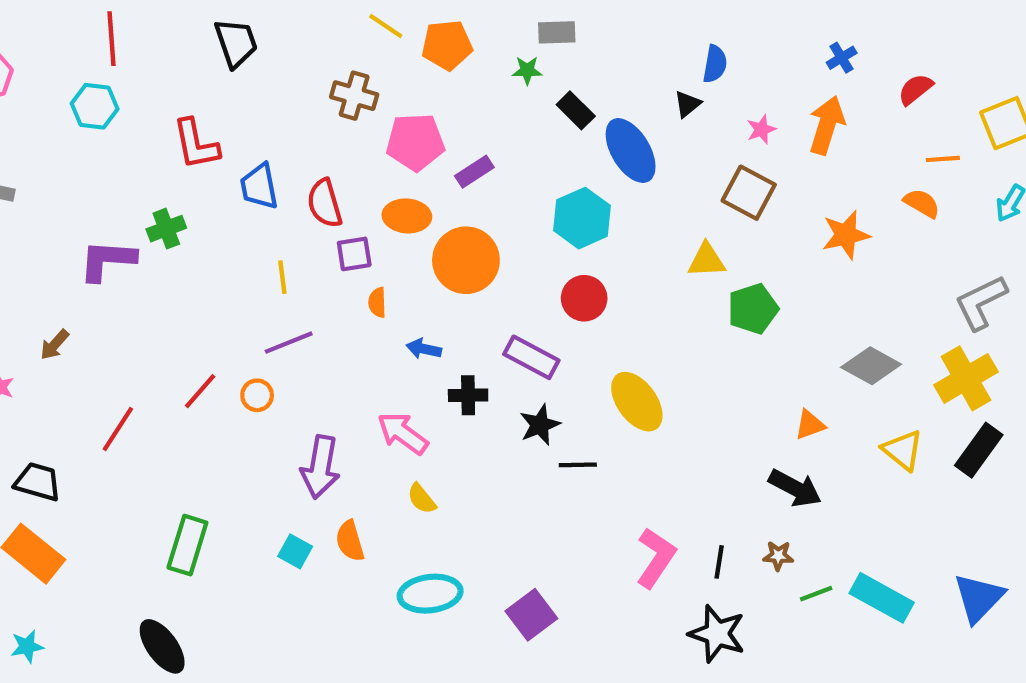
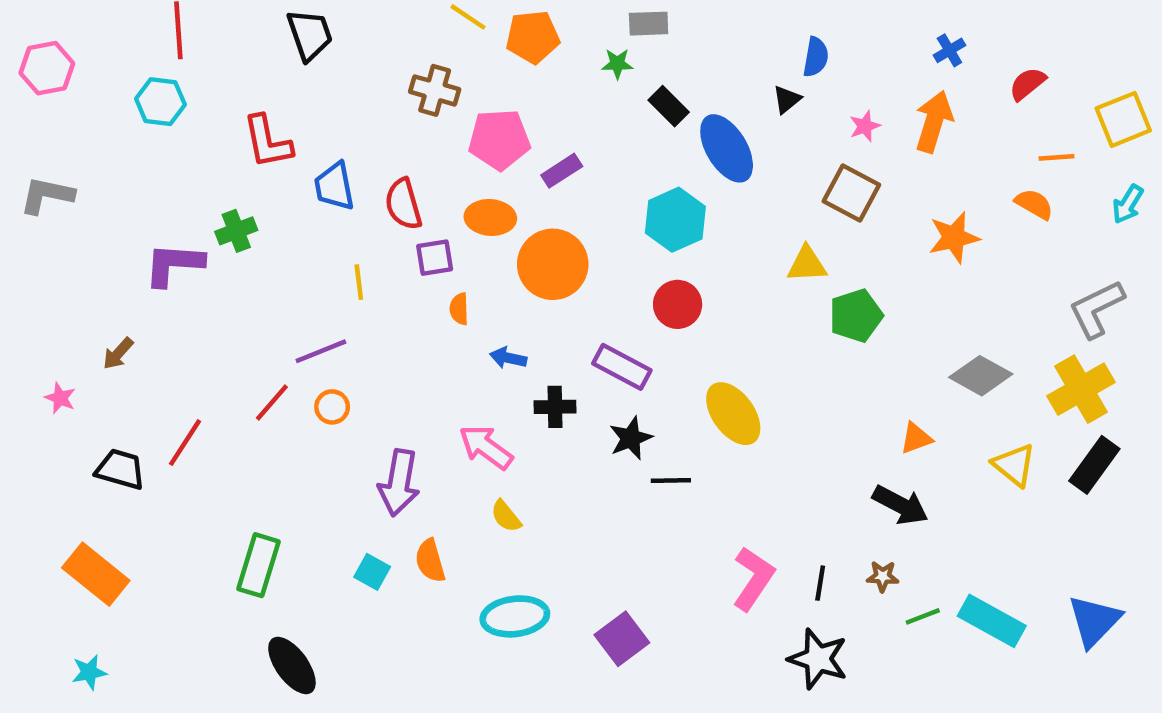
purple line: (289, 343) -> (321, 351), moved
black trapezoid: (38, 482) -> (120, 469), moved
black ellipse: (162, 646) -> (292, 665), moved

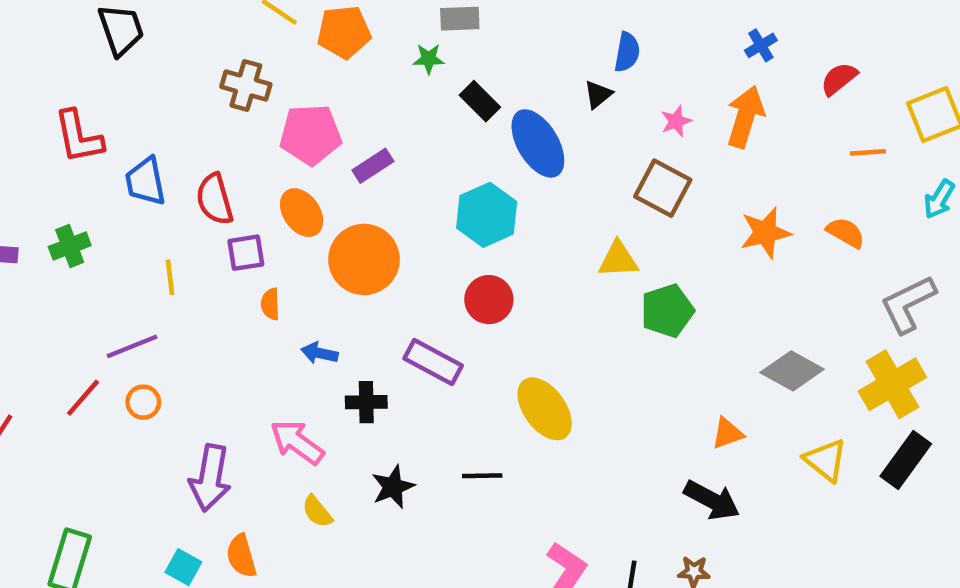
orange semicircle: (1034, 204) -> (846, 233), moved
orange ellipse: (490, 217) -> (302, 213), turned 51
green cross: (236, 231) -> (70, 246), moved
black star: (631, 438) -> (393, 487), moved

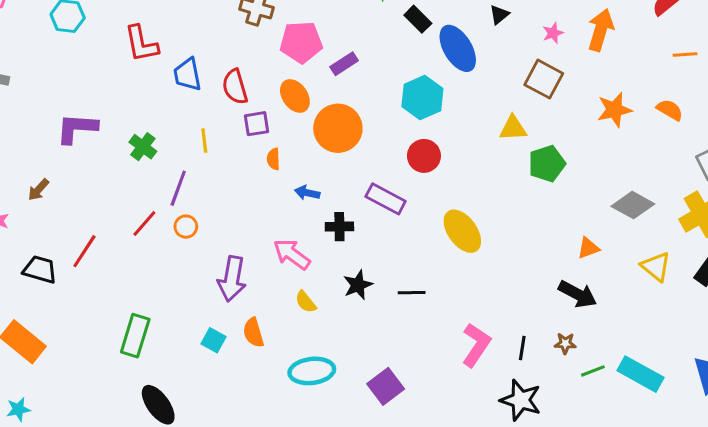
green cross: (70, 246) -> (143, 147), moved, turned -32
purple line: (132, 346) -> (178, 188), turned -48
black line: (482, 476) -> (412, 293), moved

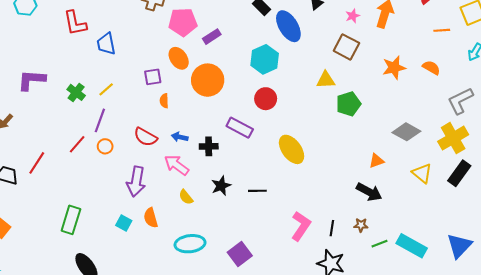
red semicircle: (235, 87) -> (145, 137), moved, turned -45
yellow line: (204, 141) -> (106, 89), moved, turned 56
blue arrow: (307, 193) -> (180, 137), moved

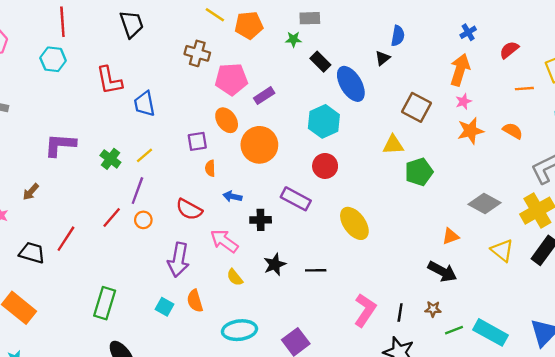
pink star: (353, 16) -> (463, 101), moved
blue arrow: (180, 137) -> (232, 196), moved

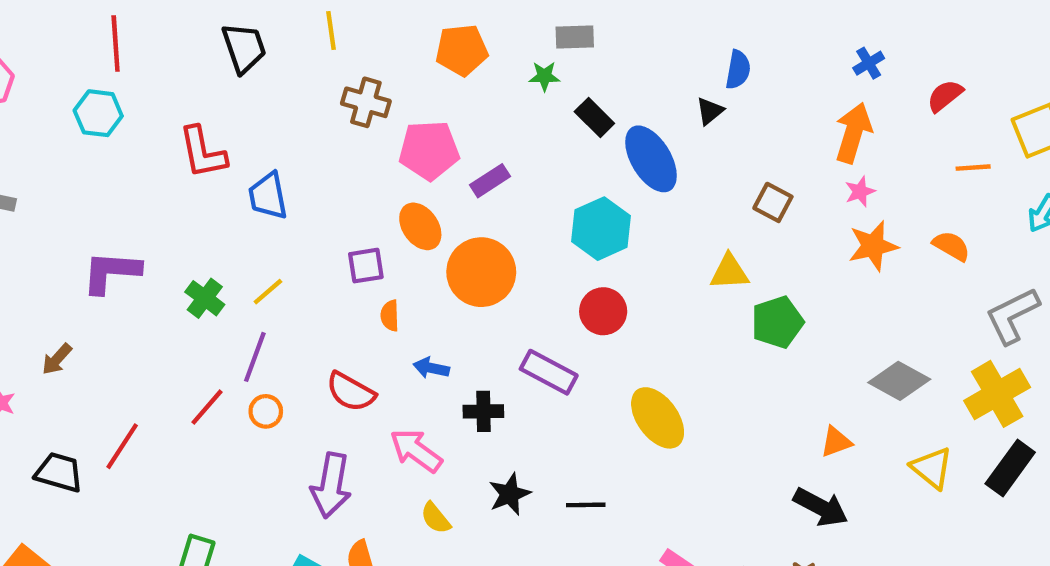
yellow line: (215, 15) -> (331, 30), moved, turned 48
brown square: (417, 107) -> (773, 202), size x0.7

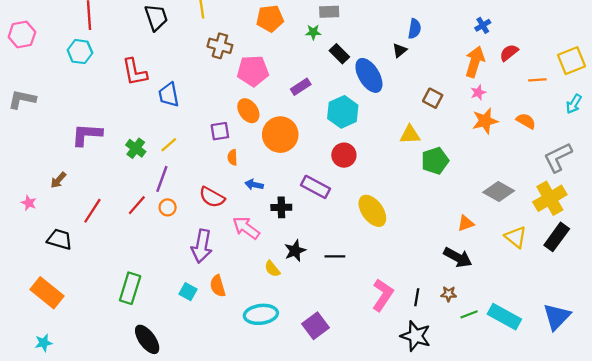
red semicircle: (945, 96) -> (509, 53), moved
purple rectangle: (490, 181) -> (301, 87), moved
red line: (122, 446) -> (92, 211), moved
yellow semicircle: (436, 518) -> (272, 269), moved

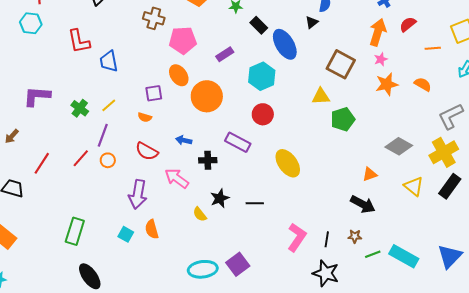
brown square: (433, 98) -> (341, 64), size x1.6
orange semicircle: (232, 157) -> (145, 117), moved, turned -72
cyan ellipse: (261, 314) -> (203, 269), moved

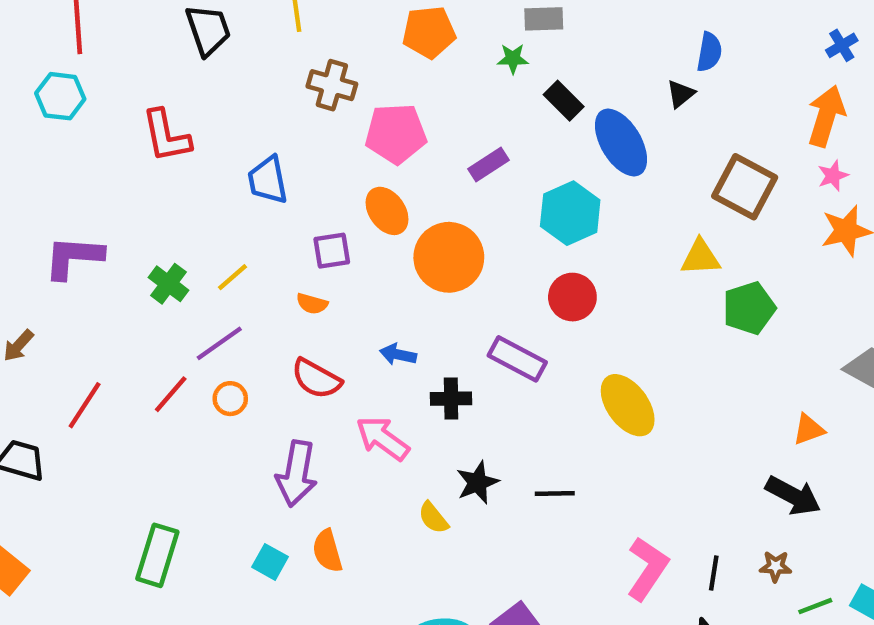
blue trapezoid: (109, 61) -> (268, 180), moved
purple line: (103, 135) -> (219, 343), turned 35

